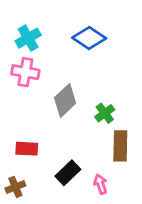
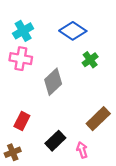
green cross: (105, 113) -> (90, 60), moved
brown rectangle: (120, 146) -> (98, 119), turned 45
red rectangle: (27, 149) -> (22, 121), turned -66

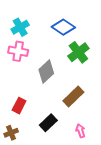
green cross: (90, 60) -> (78, 52), size x1.5
brown rectangle: (98, 119) -> (73, 97), moved
pink arrow: (82, 150) -> (80, 131), moved

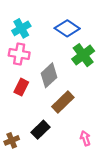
brown rectangle: (73, 97) -> (63, 102), moved
red rectangle: (19, 106) -> (21, 87), moved
black rectangle: (48, 123) -> (40, 130), moved

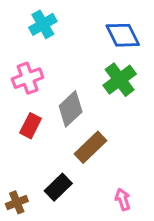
cyan cross: (21, 28) -> (43, 24), moved
blue diamond: (67, 28) -> (123, 35), moved, turned 30
pink cross: (19, 54) -> (28, 78), turned -30

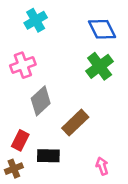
gray diamond: (71, 109) -> (41, 101), moved
red rectangle: (31, 126) -> (20, 140), moved
black rectangle: (58, 187) -> (48, 156), turned 45

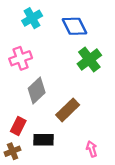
blue diamond: (102, 29) -> (74, 26), moved

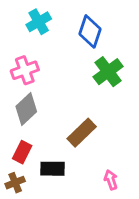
blue diamond: (74, 26) -> (90, 31), turned 45
gray diamond: (37, 90) -> (26, 109), moved

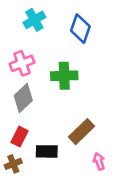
green cross: (108, 72) -> (64, 76), moved, turned 35
brown rectangle: (82, 133) -> (82, 132), moved

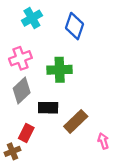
red rectangle: (20, 137) -> (26, 133), moved
black rectangle: (47, 151) -> (48, 108), moved
pink arrow: (99, 161) -> (103, 141), moved

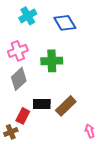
blue diamond: (74, 26) -> (65, 23), turned -50
black rectangle: (48, 108) -> (42, 104), moved
pink arrow: (103, 141) -> (90, 131), moved

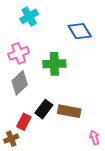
blue diamond: (65, 23) -> (80, 31), moved
black rectangle: (42, 104) -> (44, 109), turned -54
brown rectangle: (66, 106) -> (69, 111), turned 55

